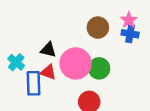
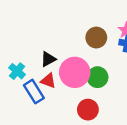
black triangle: (48, 50) -> (48, 59), turned -42
blue rectangle: (33, 83) -> (34, 92), turned -30

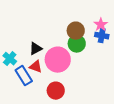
green circle: (98, 77) -> (77, 44), moved
red circle: (88, 110) -> (56, 91), moved

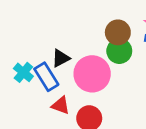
red triangle: (36, 67) -> (61, 105), moved
blue rectangle: (24, 76) -> (46, 77), moved

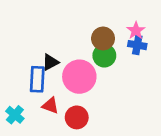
cyan cross: (23, 72) -> (15, 115), moved
blue rectangle: (46, 77) -> (37, 79), turned 35

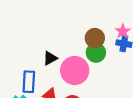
blue rectangle: (37, 79) -> (29, 82), moved

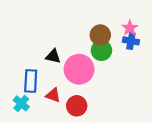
black triangle: (50, 58) -> (53, 56), turned 40

